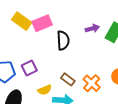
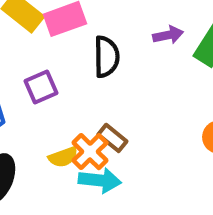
purple square: (29, 68) -> (41, 87), moved
orange cross: (92, 83) -> (90, 152), moved

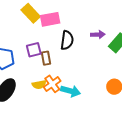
brown rectangle: (112, 138) -> (46, 58), moved, turned 32
cyan arrow: (100, 180) -> (71, 91), moved

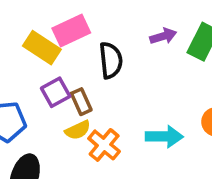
yellow rectangle: (31, 13) -> (42, 48), moved
yellow semicircle: (39, 85) -> (78, 130), moved
cyan arrow: (71, 91) -> (164, 137), moved

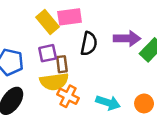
purple arrow: (163, 36) -> (127, 38), size x1.5
yellow semicircle: (78, 130) -> (54, 82), size x1.6
orange cross: (104, 145) -> (68, 96), turned -30

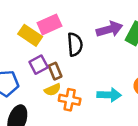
yellow semicircle: (54, 82) -> (53, 90), size x0.6

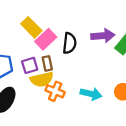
pink rectangle: (49, 24) -> (46, 39), moved, turned -30
purple square: (39, 65) -> (30, 65), moved
yellow semicircle: (53, 90) -> (42, 79), size x1.5

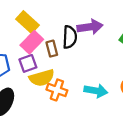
purple arrow: (103, 36) -> (90, 27), moved
pink rectangle: (46, 39) -> (32, 42), moved
brown rectangle: (47, 63) -> (52, 49), moved

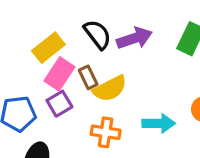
yellow rectangle: (28, 22) -> (48, 48), turned -70
black semicircle: (70, 37) -> (97, 34), moved, turned -30
yellow semicircle: (42, 78) -> (110, 89), moved

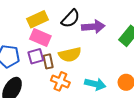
black semicircle: (97, 34) -> (71, 19), turned 66
pink rectangle: (59, 74) -> (40, 37), turned 66
brown rectangle: (88, 77) -> (48, 61), moved

